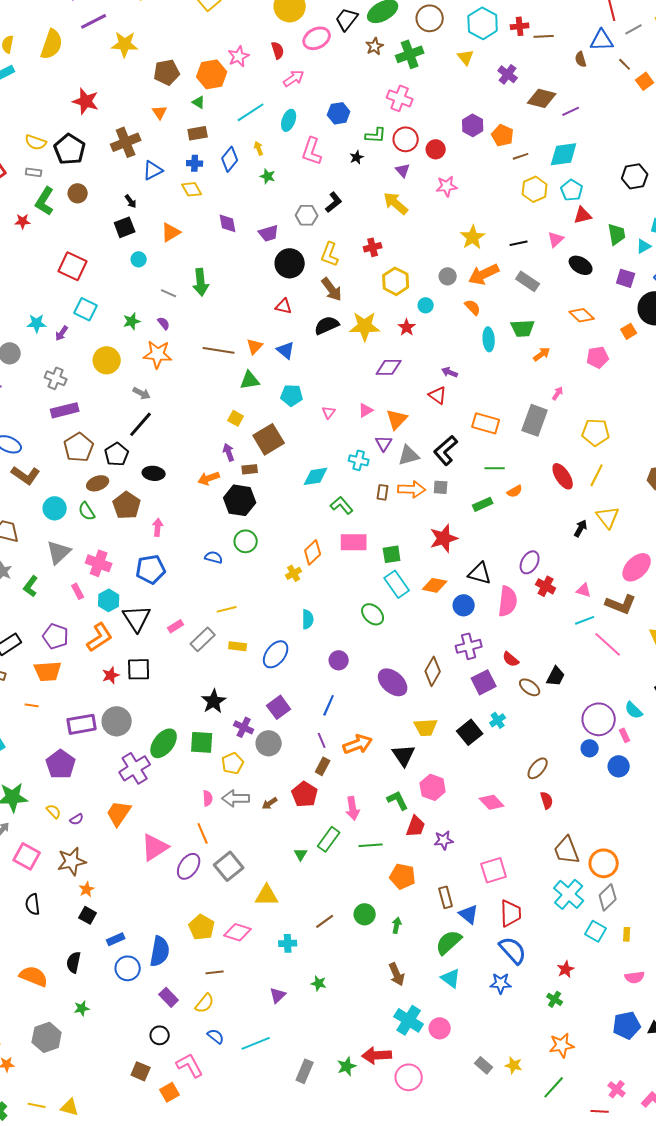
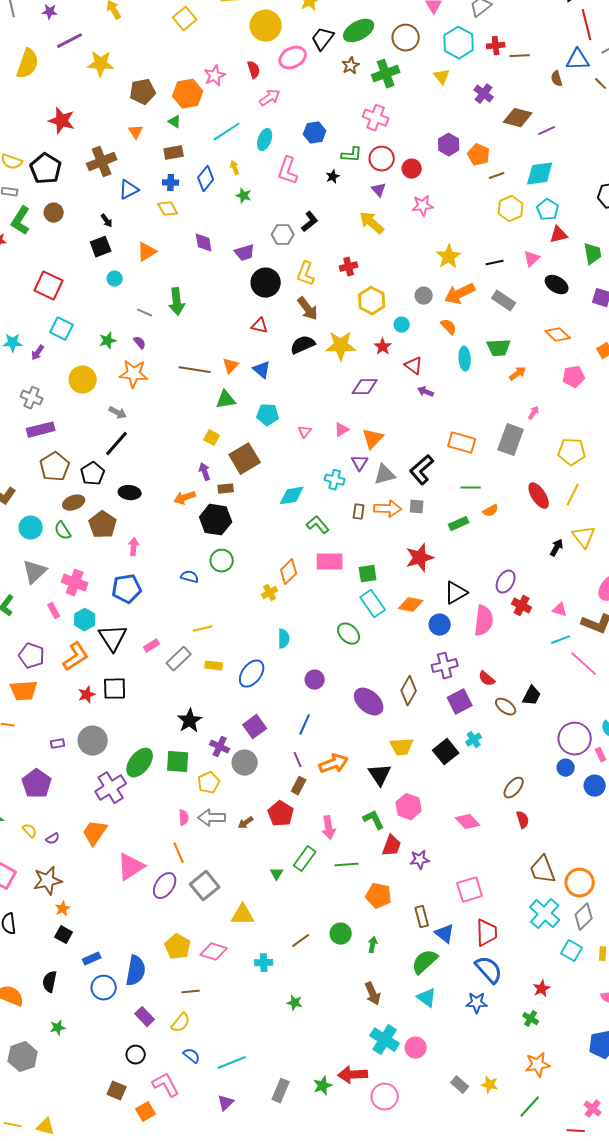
red triangle: (438, 395) -> (414, 366), moved
black triangle: (480, 573) -> (456, 593), turned -45
purple rectangle: (82, 724) -> (58, 744), size x0.5
purple triangle: (278, 995) -> (226, 1103), moved

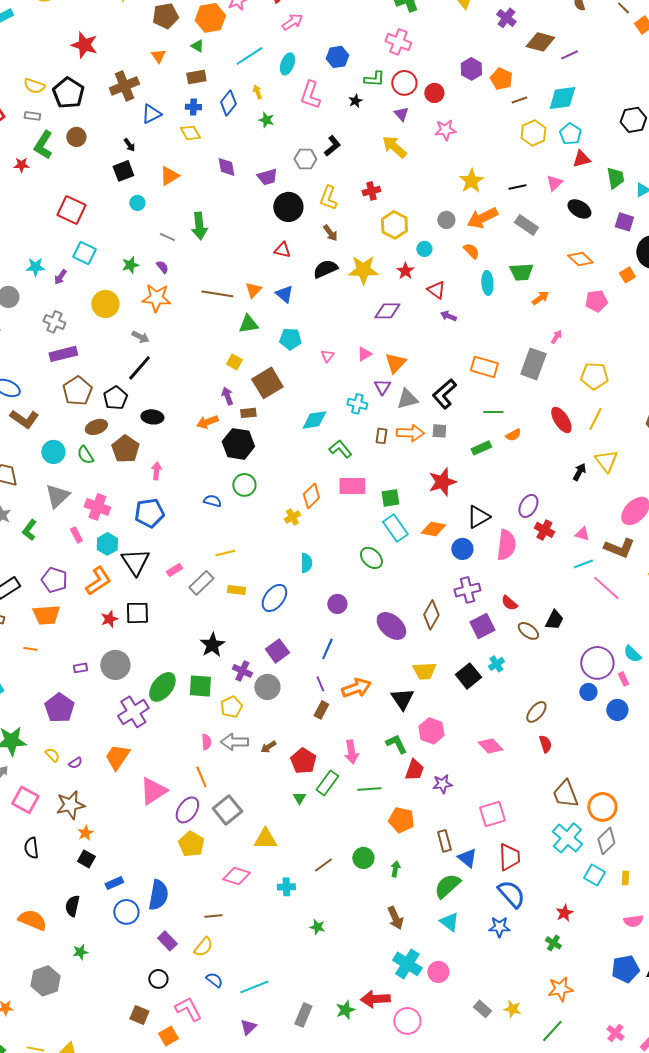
brown arrow: (308, 309) -> (330, 233), size x0.7
red pentagon: (281, 814) -> (303, 761), moved
yellow pentagon: (178, 947) -> (191, 844), moved

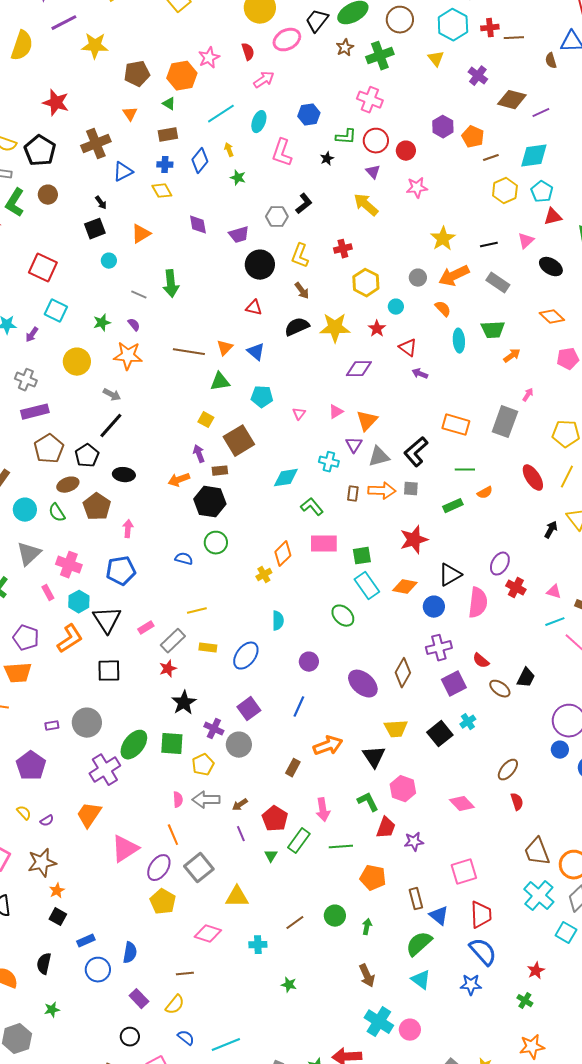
red star: (109, 619) -> (168, 669), moved
purple line: (320, 684) -> (241, 834), moved
blue semicircle: (158, 895) -> (130, 953), size x0.7

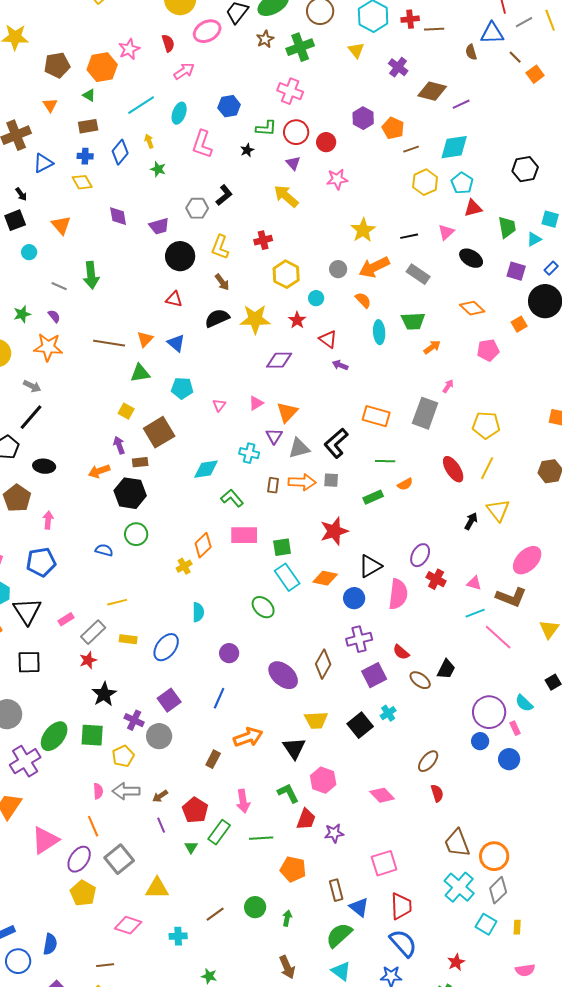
orange triangle: (141, 234) -> (61, 225), turned -40

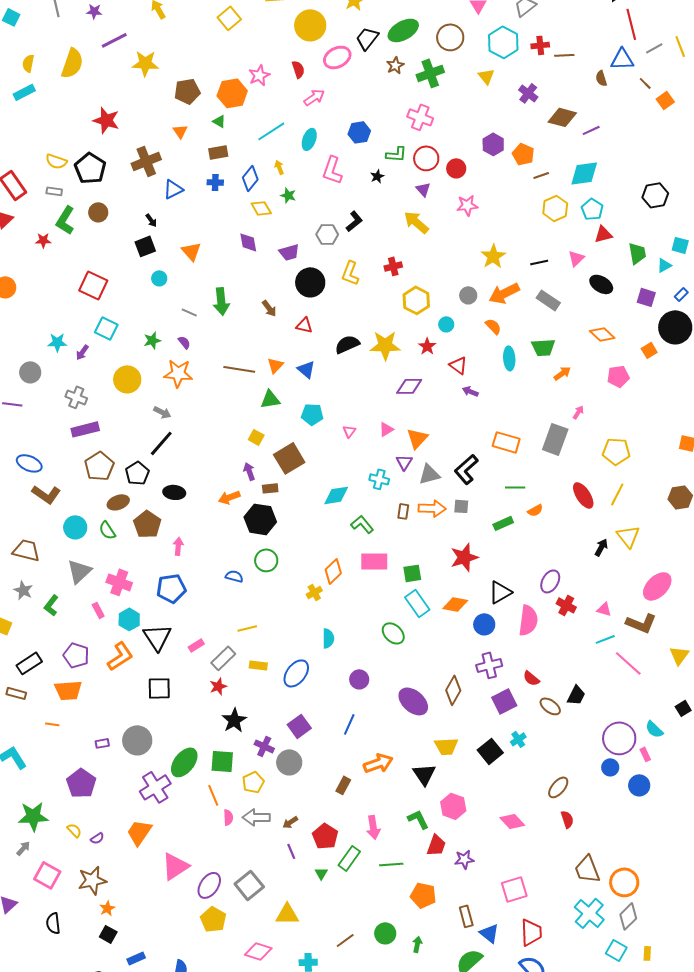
yellow diamond: (82, 182) -> (261, 208), moved
brown arrow: (222, 282) -> (269, 308), moved
orange line: (93, 826) -> (213, 795), moved

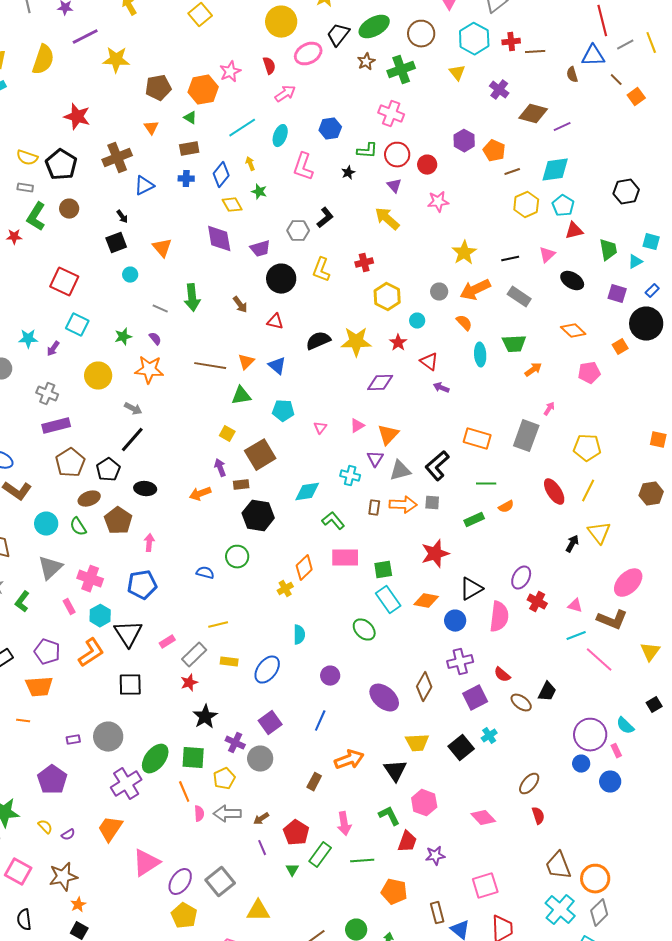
purple diamond: (248, 242) -> (219, 239), size x1.4
black hexagon: (260, 519) -> (258, 516), moved

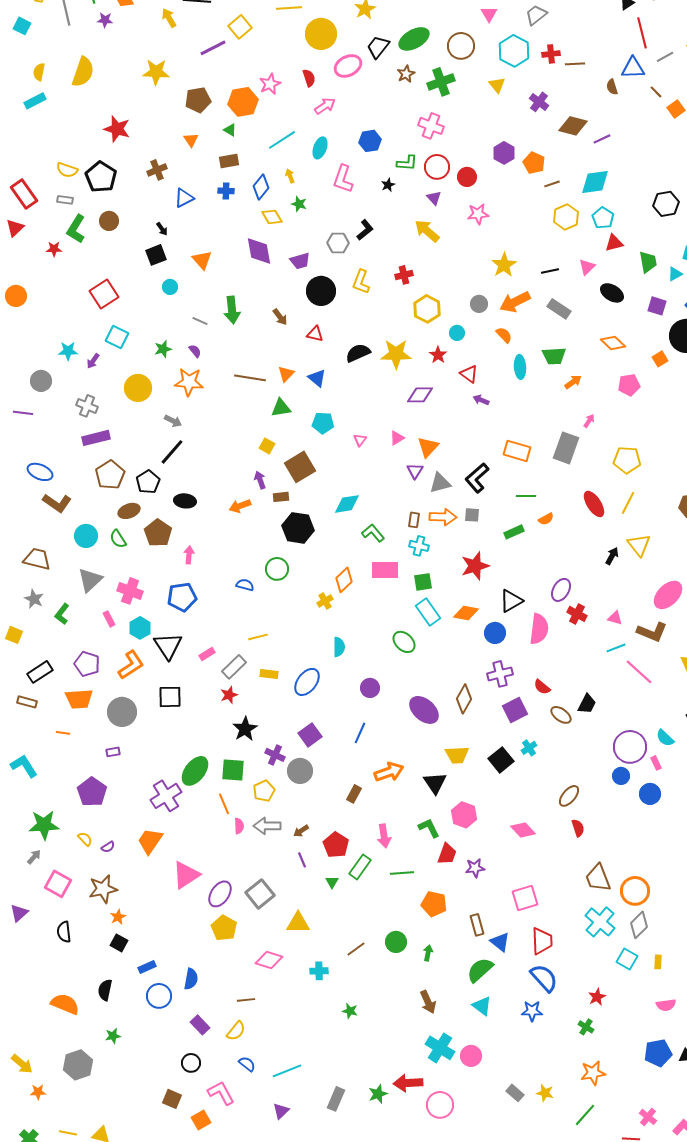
purple line: (85, 37) -> (213, 48), moved
brown cross: (117, 158) -> (157, 170), size x0.7
red square: (64, 282) -> (104, 294), turned 32
cyan cross: (350, 476) -> (419, 546), moved
gray circle: (108, 737) -> (122, 712), moved

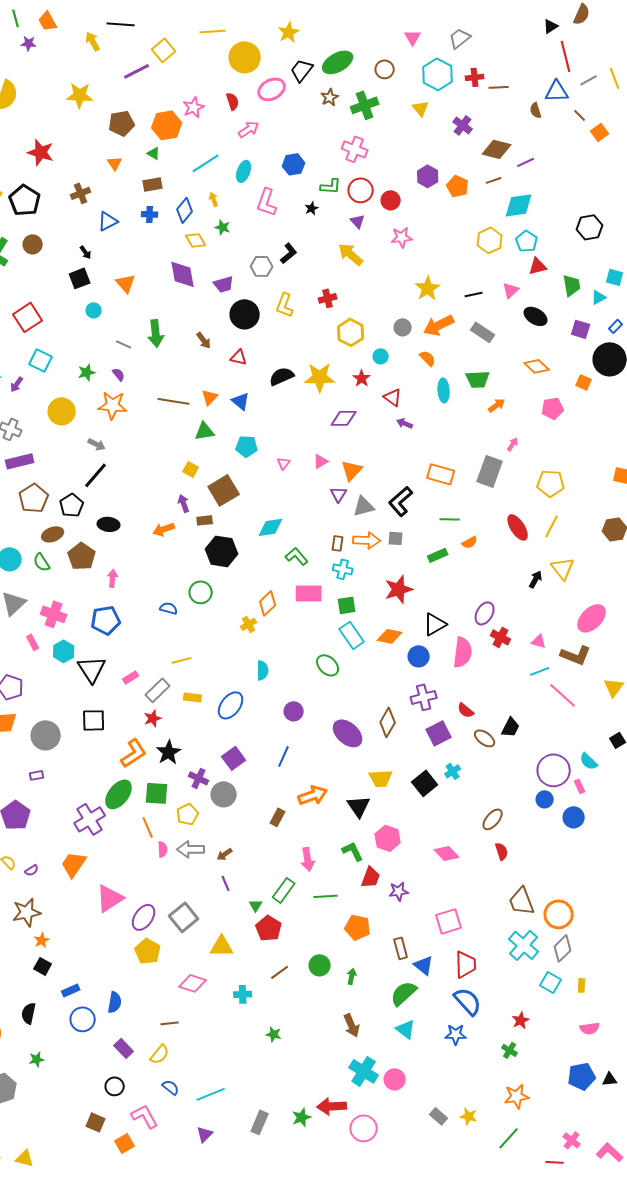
brown circle: (461, 46) -> (385, 69), size x0.7
brown line: (552, 184) -> (494, 180), moved
orange square: (660, 359) -> (584, 382), turned -35
orange L-shape: (131, 665) -> (134, 753), moved
red pentagon: (336, 845) -> (269, 928), moved

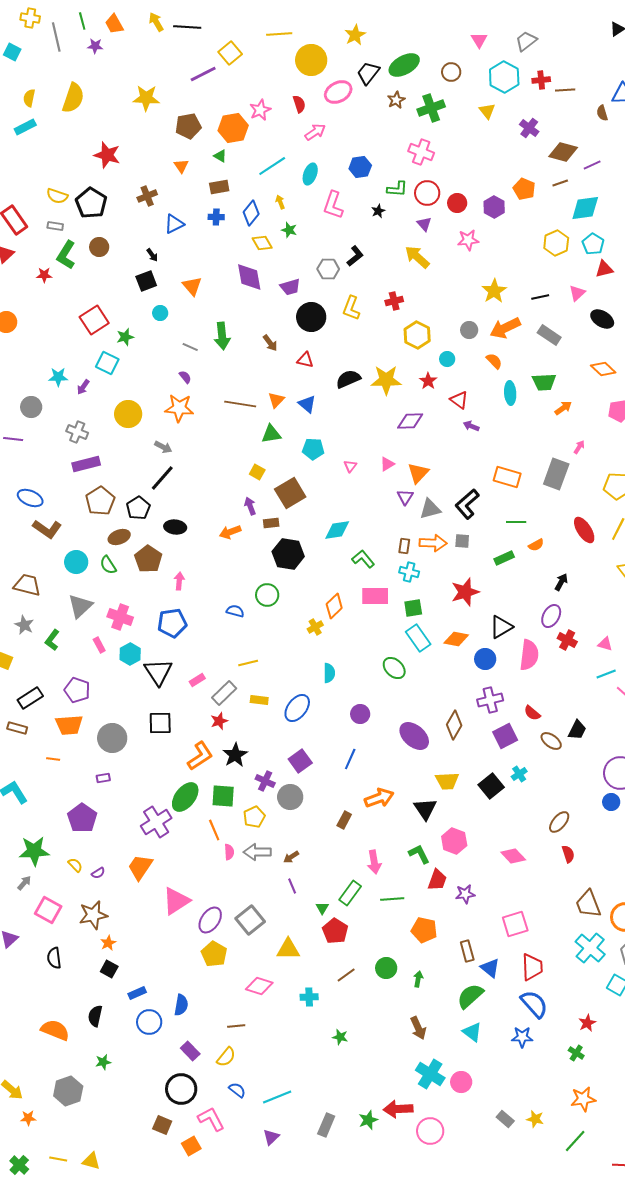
yellow arrow: (93, 41) -> (156, 22), moved
purple hexagon: (428, 176) -> (494, 207), moved
green star: (87, 372) -> (125, 337), moved
black arrow: (536, 579) -> (561, 582), moved
black circle: (115, 1086) -> (181, 1089), size x1.6

